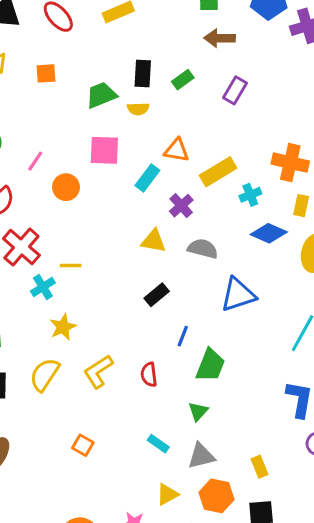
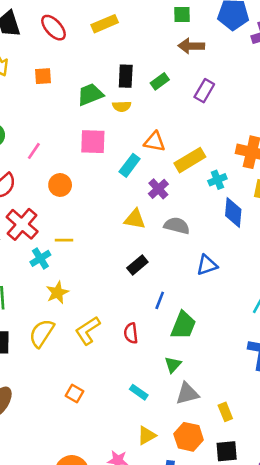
orange circle: (66, 187) -> (60, 185), moved
blue diamond: (269, 233) -> (233, 213), turned 72
blue triangle: (238, 295) -> (207, 265), size x0.7
gray triangle: (201, 456) -> (187, 394), moved

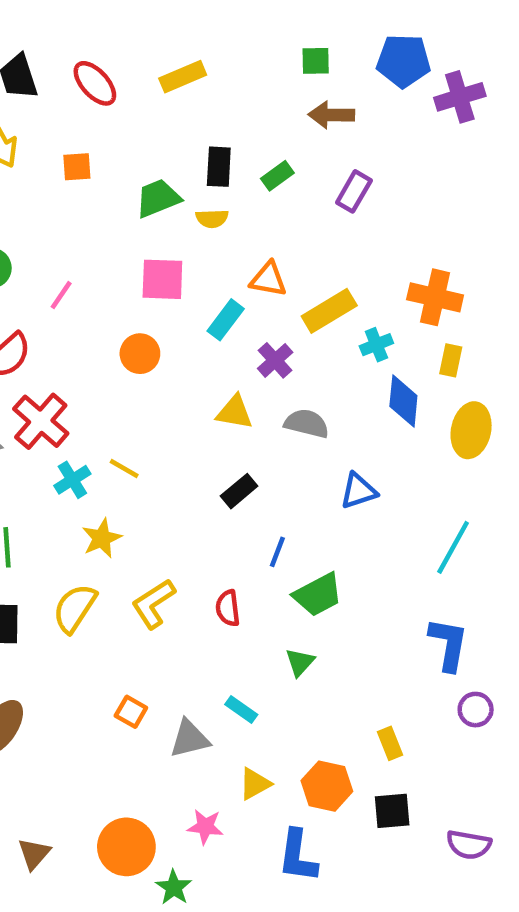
orange circle: (60, 185) -> (140, 354), moved
yellow line: (64, 240) -> (124, 469), moved, turned 30
green trapezoid: (183, 325) -> (318, 595), turned 40
gray triangle: (187, 394) -> (189, 739), moved

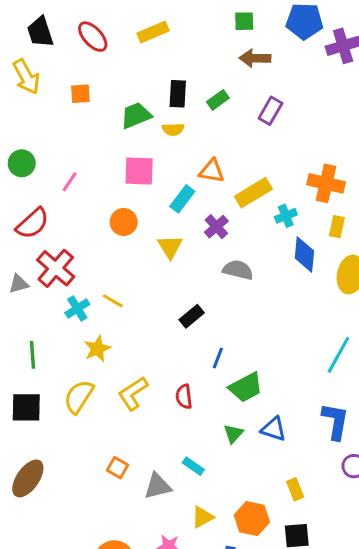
yellow triangle: (235, 412) -> (170, 247), moved, turned 48
blue triangle: (358, 491) -> (274, 429), moved, turned 36

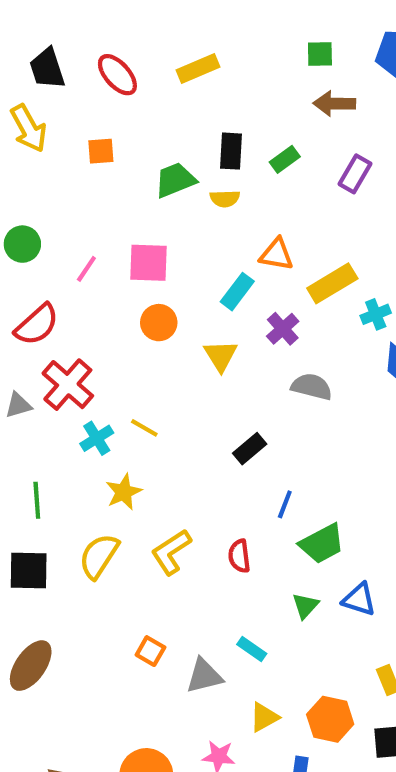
pink square: (139, 171) -> (148, 263), moved

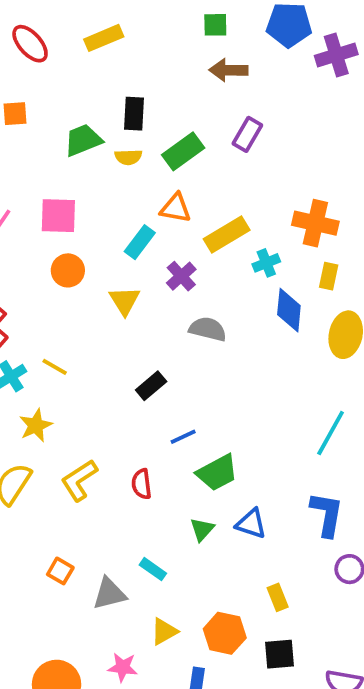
green rectangle: (285, 159) -> (183, 151), moved, size x1.5
blue line: (285, 504) -> (183, 437), turned 44

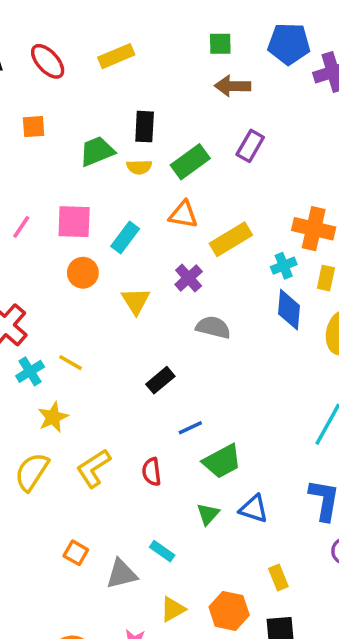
cyan rectangle: (140, 242) -> (125, 238), moved
cyan cross: (266, 263) -> (284, 266), moved

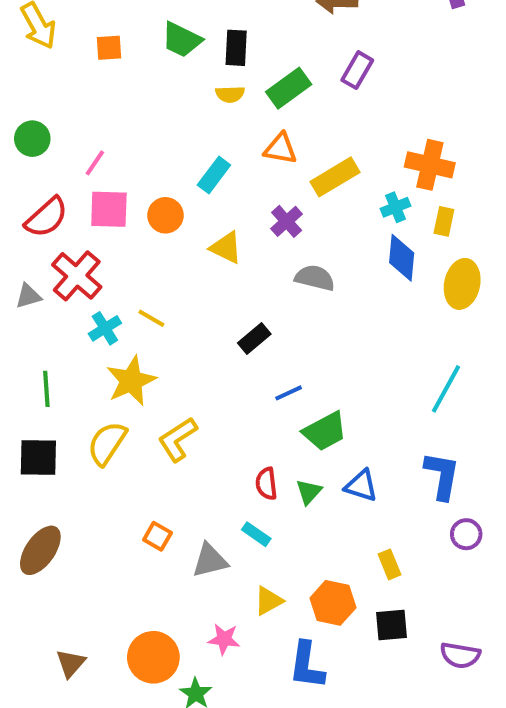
green trapezoid: (97, 151) -> (182, 40), moved, turned -132
pink square: (74, 222) -> (109, 209), moved
yellow triangle: (136, 301) -> (226, 248), turned -32
yellow star: (53, 417) -> (131, 381), size x1.4
red semicircle: (152, 472) -> (266, 484), moved

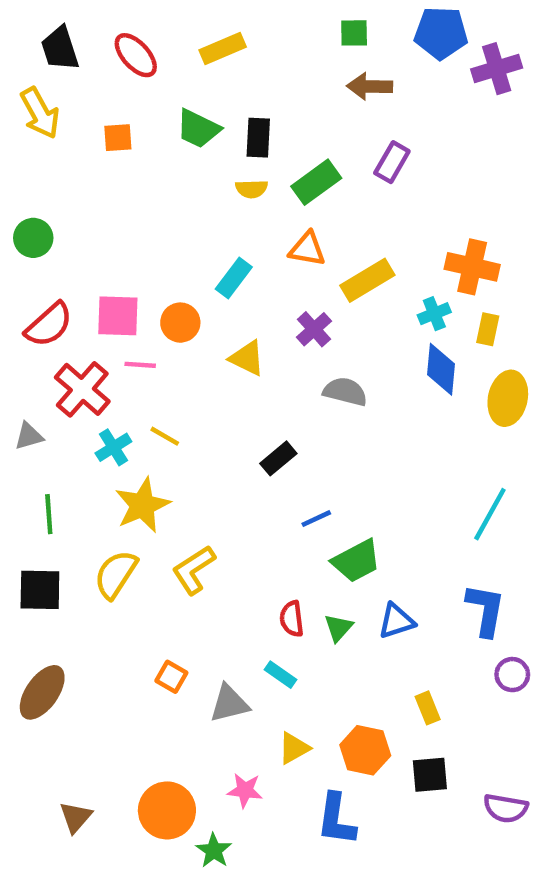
pink line: (95, 163) -> (140, 365), moved, turned 60
gray triangle: (28, 296) -> (29, 436), moved
blue triangle: (361, 486) -> (396, 621), turned -36

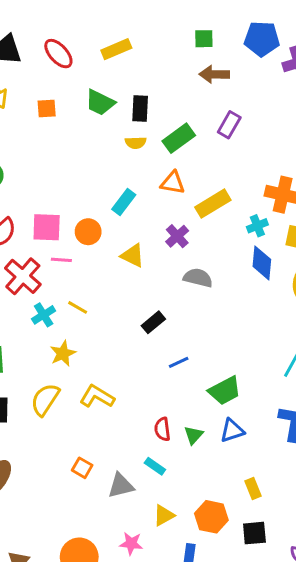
yellow star: (142, 505) -> (63, 353), size x0.7
green trapezoid: (356, 561) -> (225, 391), moved
yellow L-shape: (194, 570) -> (97, 397), turned 64

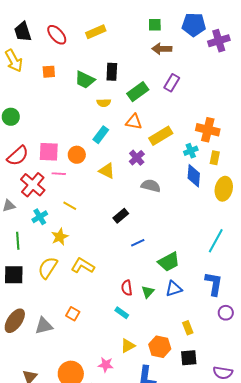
green trapezoid: (100, 103) -> (85, 80), moved
yellow semicircle: (136, 143) -> (104, 103), moved
cyan cross: (44, 315) -> (40, 217), moved
gray triangle: (121, 486) -> (44, 326), moved

